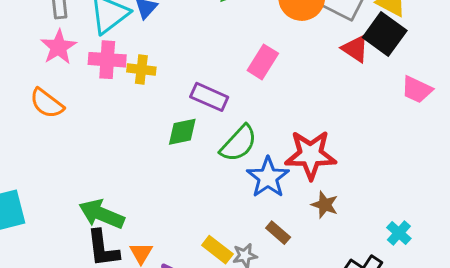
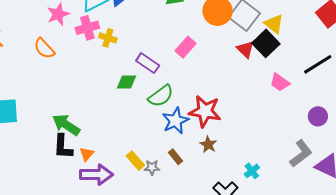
pink cross: (107, 60) -> (87, 28), turned -30

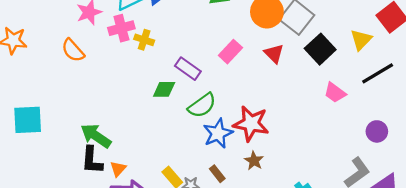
yellow triangle: (274, 24) -> (361, 40), moved, turned 35
red triangle: (245, 49) -> (274, 54), moved

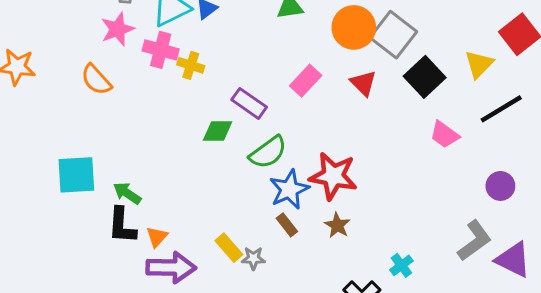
pink cross: (121, 28) -> (161, 50), turned 30
cyan square: (28, 120) -> (76, 175), moved
green arrow: (96, 136) -> (127, 193), size x0.7
brown rectangle: (217, 174) -> (287, 225), moved

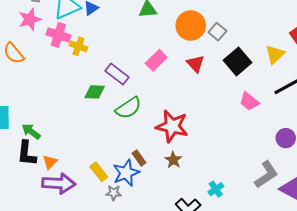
gray square: (393, 35) -> (217, 32), size x0.6
blue star: (289, 189) -> (126, 173), moved
gray star: (253, 258) -> (114, 193), moved

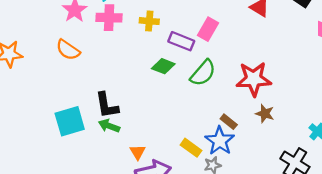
yellow cross: (78, 46) -> (149, 21), moved
pink rectangle: (156, 60) -> (208, 29), moved
green diamond: (95, 92) -> (163, 66), turned 35
black L-shape: (27, 153) -> (107, 105), moved

